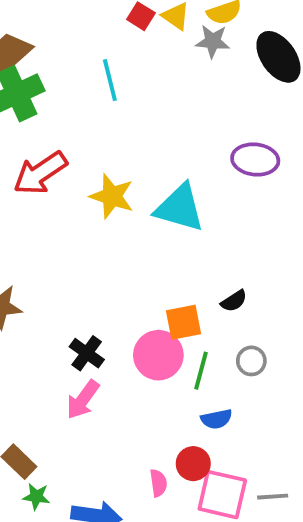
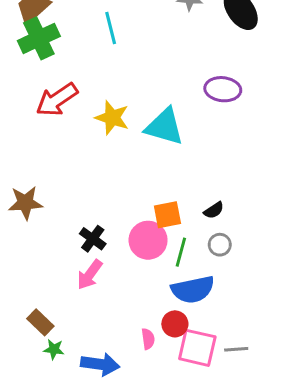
black semicircle: (234, 301) -> (214, 210), moved
blue semicircle: (216, 419) -> (193, 290), size x1.8

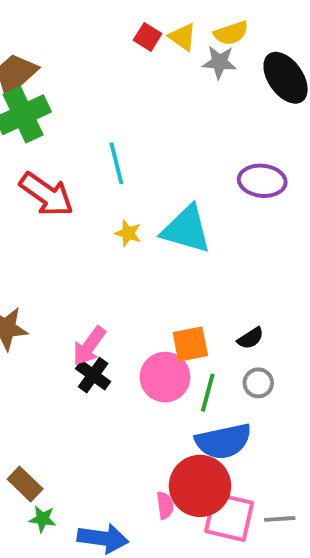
cyan line: (111, 28) -> (116, 163), moved
red arrow: (57, 100) -> (46, 194), turned -111
yellow star: (112, 118) -> (128, 233), moved, size x0.6
pink arrow: (90, 275) -> (89, 346), moved
red circle: (175, 324) -> (200, 486), size x1.8

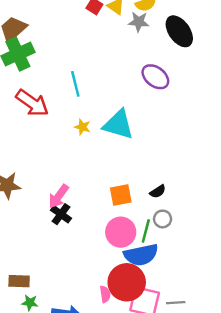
purple ellipse: (262, 181) -> (155, 77), moved, turned 32
pink circle: (165, 377) -> (121, 232), moved
green line: (208, 393) -> (146, 231), moved
brown rectangle: (25, 484) -> (19, 281), turned -42

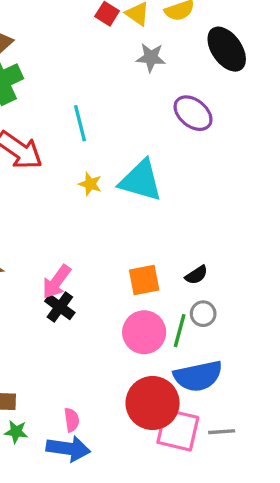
gray star: (139, 22) -> (151, 58), moved
blue semicircle: (141, 255) -> (198, 376), moved
pink semicircle: (105, 294) -> (72, 420), moved

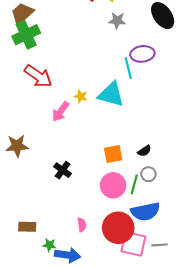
purple ellipse: (193, 113) -> (142, 54), turned -45
cyan line: (80, 123) -> (128, 68), moved
pink arrow: (56, 282) -> (61, 112), moved
pink semicircle: (72, 420) -> (82, 225), moved
green star: (16, 432) -> (49, 245), moved

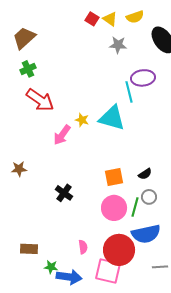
green cross: (26, 35) -> (28, 69), moved, size x0.6
brown star: (17, 146) -> (19, 169), size x0.7
pink square: (133, 244) -> (108, 271), moved

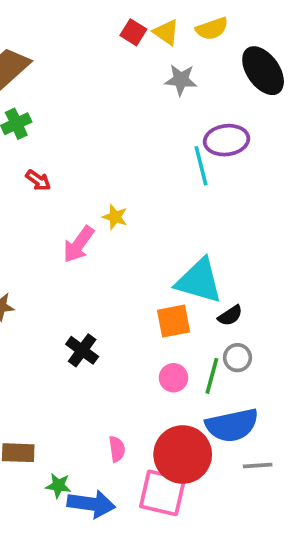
red arrow: (40, 100) -> (38, 180), size x0.5
cyan triangle: (112, 118) -> (199, 281), moved
pink circle: (114, 208) -> (174, 378), size x0.6
gray line: (160, 267) -> (258, 465), moved

